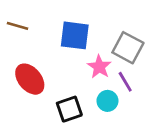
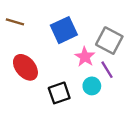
blue square: (75, 35) -> (64, 30), turned -32

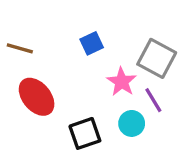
brown line: (15, 22) -> (20, 48), moved
blue square: (64, 30) -> (92, 43), size x0.6

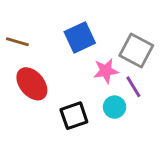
blue square: (92, 43) -> (80, 37), size x1.5
pink star: (122, 82) -> (106, 71), turned 30

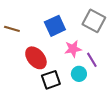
gray square: (136, 50) -> (94, 21), moved
red ellipse: (32, 84) -> (36, 58), moved

